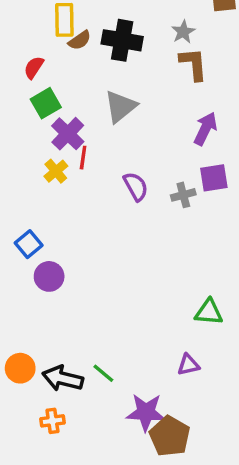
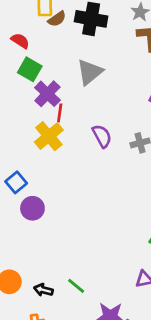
red semicircle: (34, 67) -> (20, 41), turned 90
green square: (46, 103) -> (30, 69), turned -30
yellow cross: (56, 171) -> (49, 136), moved, size x1.5
black arrow: (63, 378) -> (43, 290), size x0.6

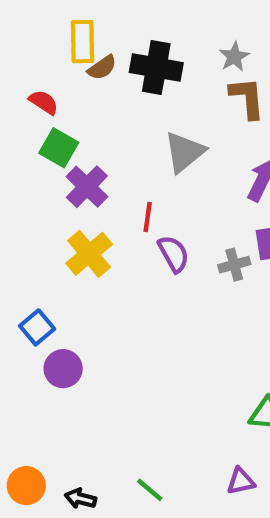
gray triangle: (90, 72) -> (184, 152), moved
red line: (60, 113) -> (148, 217), moved
green line: (76, 286) -> (150, 490), moved

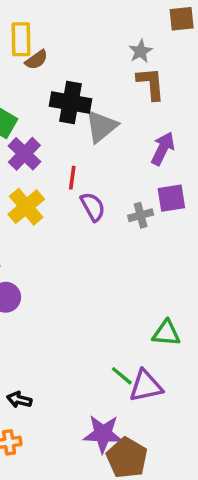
black cross: (156, 68) -> (71, 102), moved
purple triangle: (241, 481) -> (146, 386), size x1.5
green line: (150, 490) -> (122, 376), moved

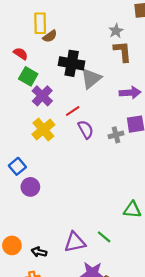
purple arrow: (163, 149) -> (130, 93), turned 60
red line: (72, 178) -> (73, 111), turned 48
purple triangle: (146, 386) -> (75, 242), moved

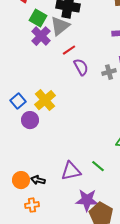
green square: (28, 76) -> (38, 18), moved
gray triangle: (91, 79) -> (60, 26), moved
yellow cross: (43, 129) -> (45, 100), moved
orange circle: (12, 245) -> (21, 180), moved

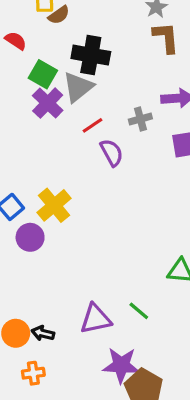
gray cross: (109, 72) -> (140, 119), moved

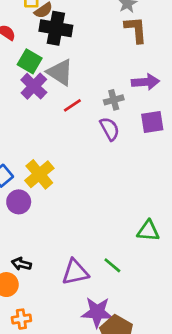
black cross: (91, 55) -> (56, 28), moved
gray triangle: (78, 87) -> (60, 72), turned -48
purple semicircle: (112, 153) -> (110, 129), moved
black arrow: (43, 333) -> (21, 264), moved

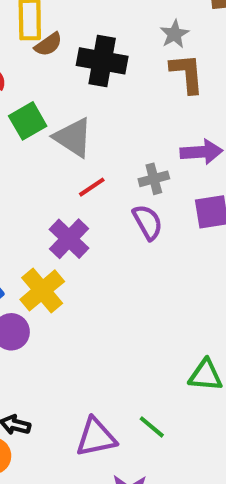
black cross: (56, 28) -> (102, 61), moved
green square: (30, 61) -> (28, 121), turned 30
purple cross: (34, 86) -> (69, 239), moved

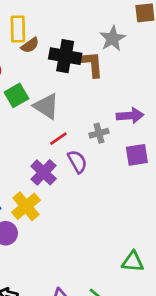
gray star: (174, 34) -> (112, 39), size x1.4
brown L-shape: (187, 73) -> (92, 64), moved
purple semicircle: (148, 222) -> (77, 162), moved

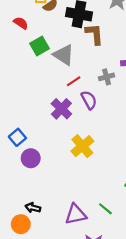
brown L-shape: (92, 64) -> (94, 34), moved
yellow cross: (26, 206) -> (82, 146), moved

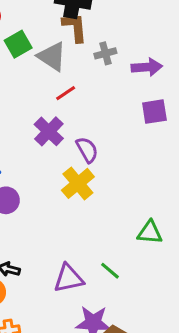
brown L-shape: (94, 34) -> (75, 27), moved
gray cross: (107, 77) -> (105, 53), moved
purple semicircle: (89, 100) -> (87, 150), moved

